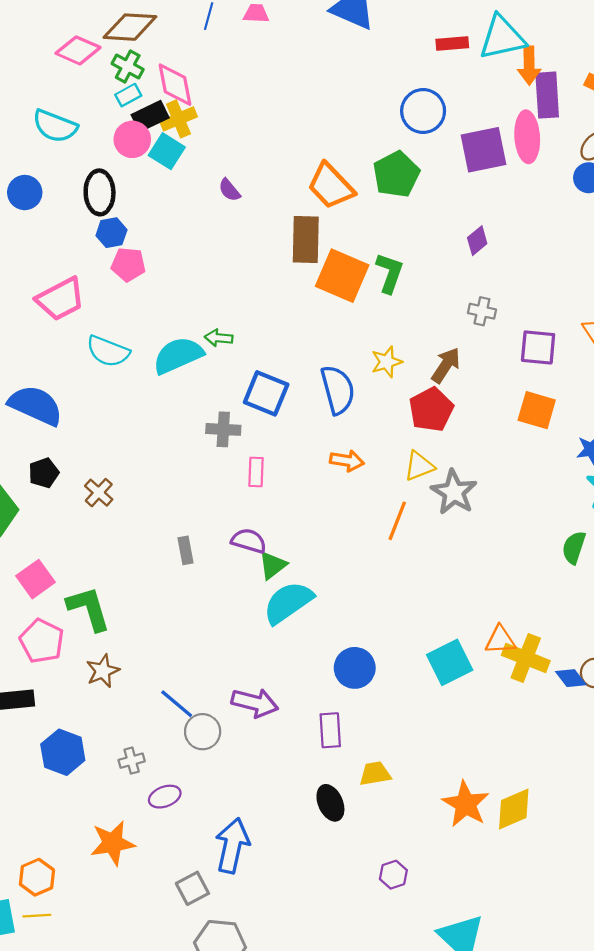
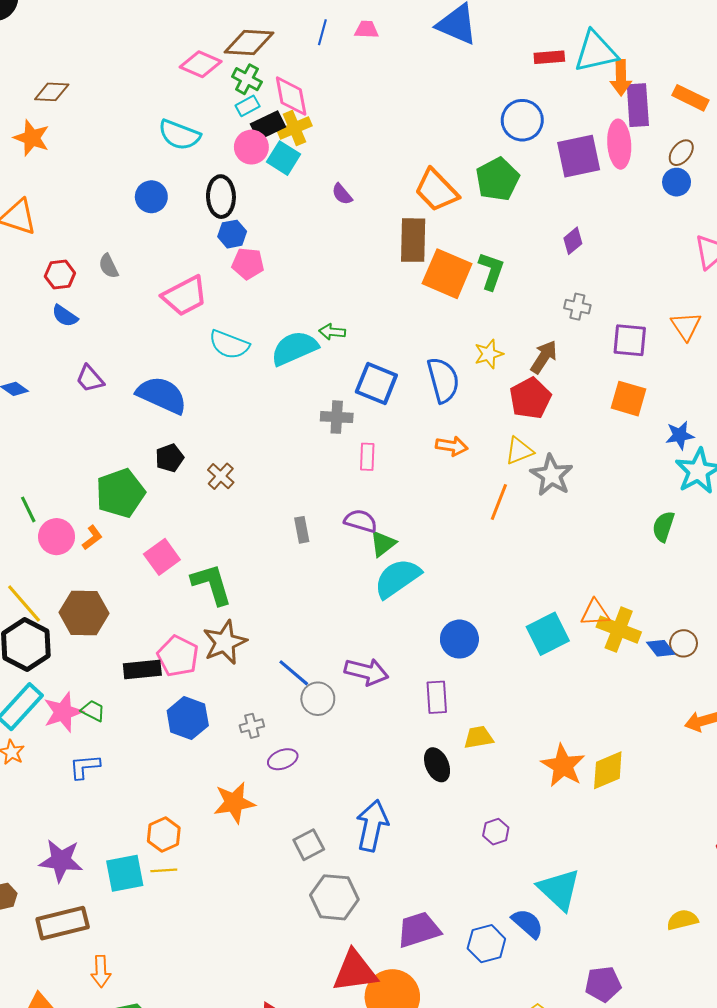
pink pentagon: (42, 641) -> (178, 656), moved
brown star: (103, 671) -> (225, 642), size x1.4
blue arrow: (232, 846) -> (372, 826), moved

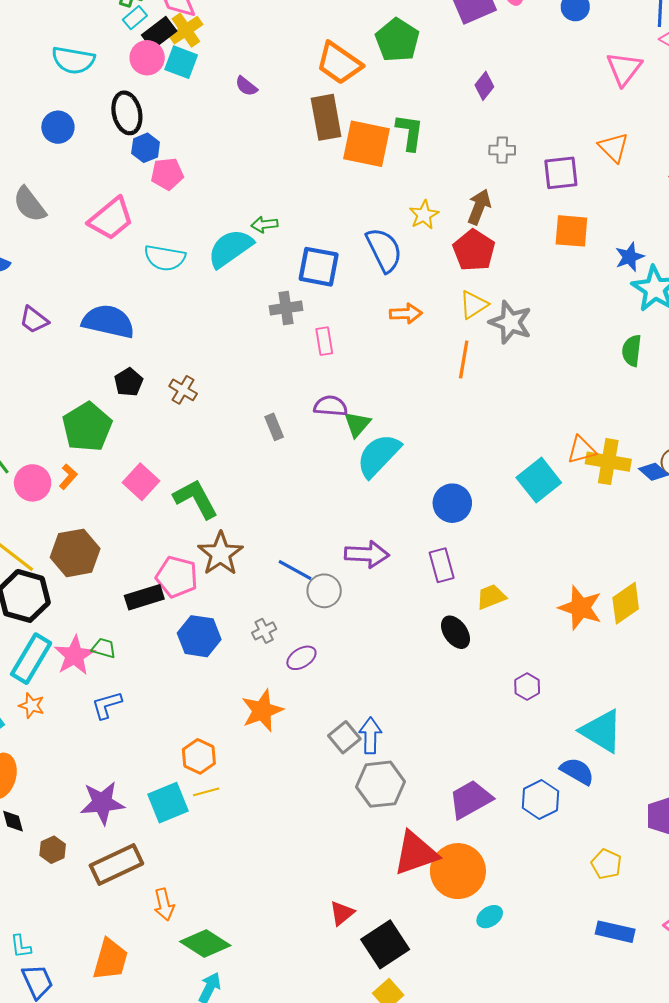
gray semicircle: (109, 266) -> (30, 204), size x1.5
blue arrow: (372, 826) -> (370, 736), moved, size x0.7

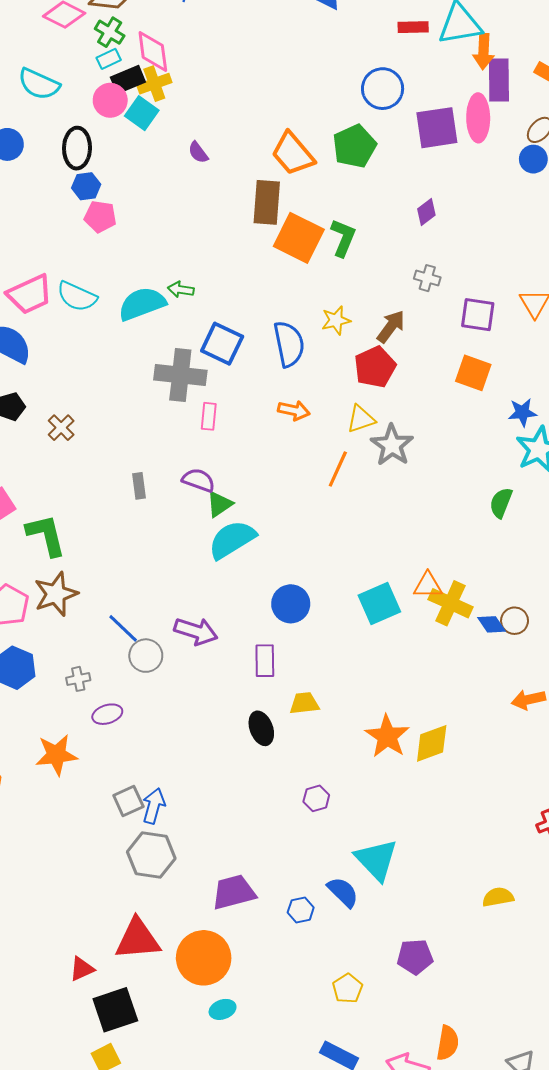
pink trapezoid: (111, 219) -> (30, 294), moved
gray cross: (286, 308) -> (180, 375), size x1.6
blue hexagon: (540, 800) -> (301, 910), size x0.7
red triangle: (416, 853) -> (138, 939), moved

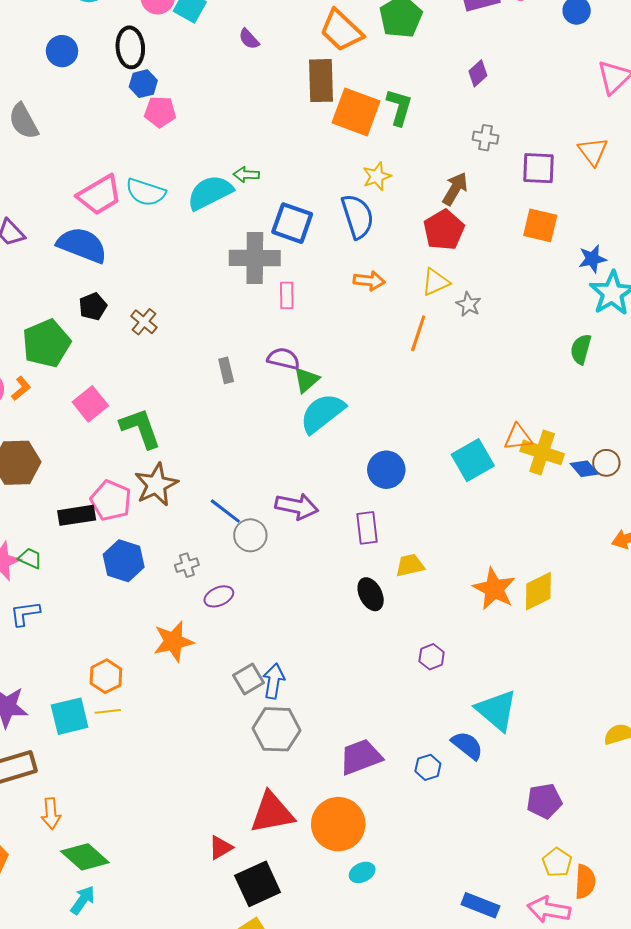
yellow star: (336, 320) -> (377, 176), moved
gray star: (392, 445) -> (469, 304), size x0.6
yellow pentagon: (348, 988) -> (557, 862), moved

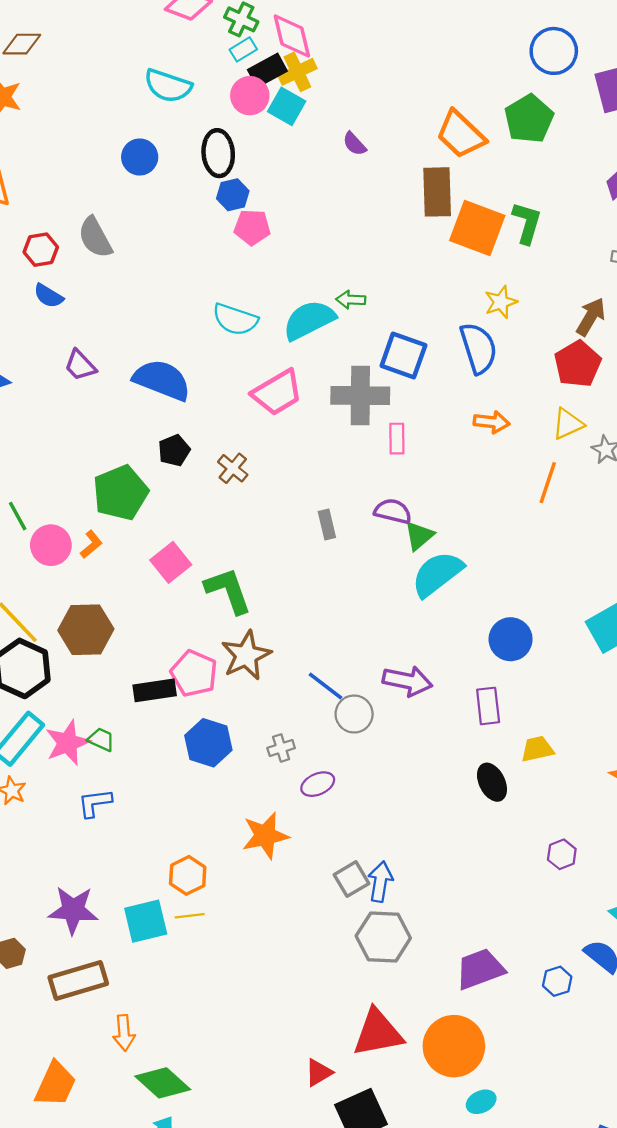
pink trapezoid: (99, 195) -> (277, 392), moved

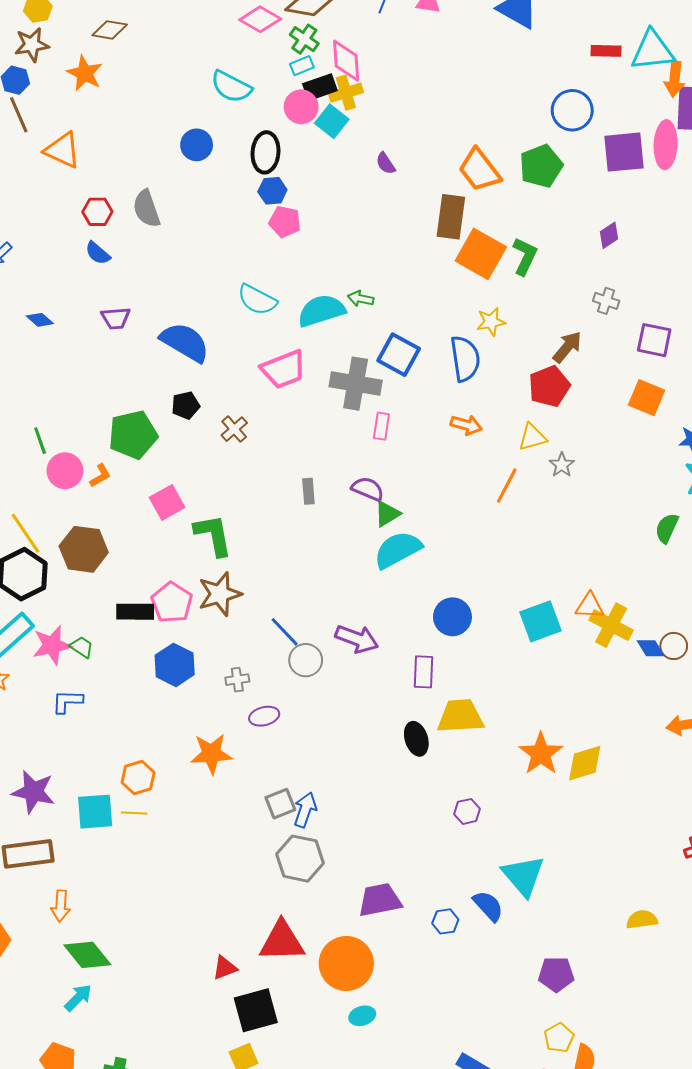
purple trapezoid: (80, 365) -> (116, 318), turned -60
yellow trapezoid: (537, 749) -> (460, 716), size x1.6

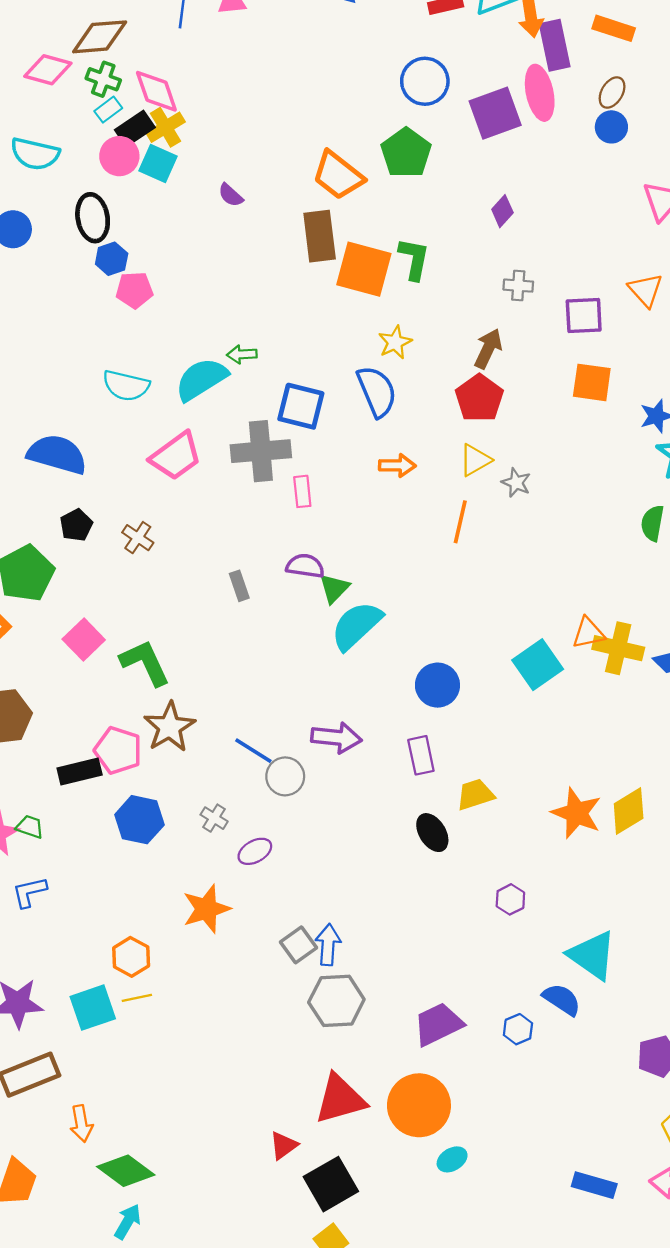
gray cross: (237, 680) -> (214, 818), turned -35
yellow trapezoid: (460, 716) -> (475, 794), size x0.7

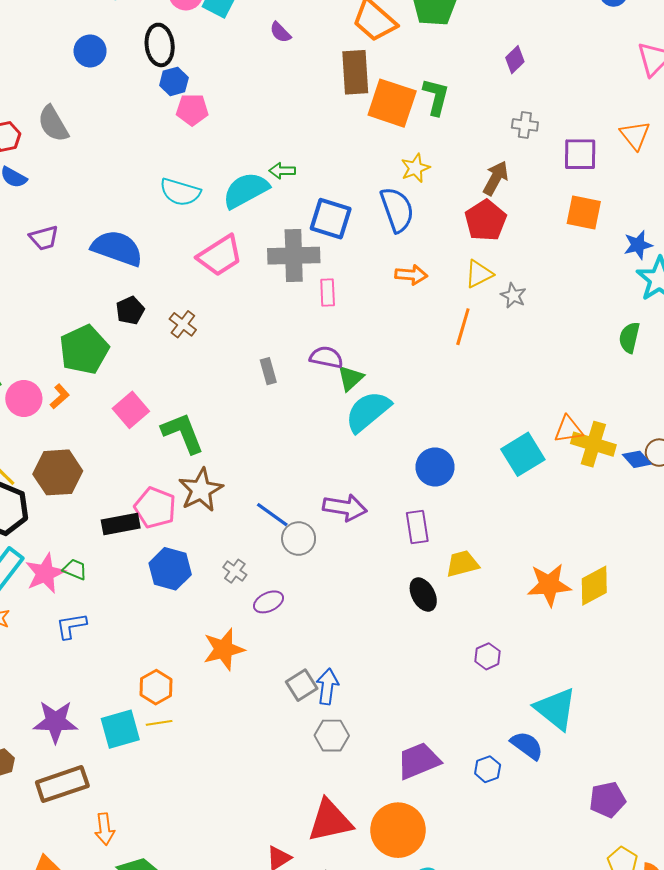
orange star: (577, 813) -> (549, 585), turned -30
gray hexagon: (336, 1001) -> (332, 736), size x0.7

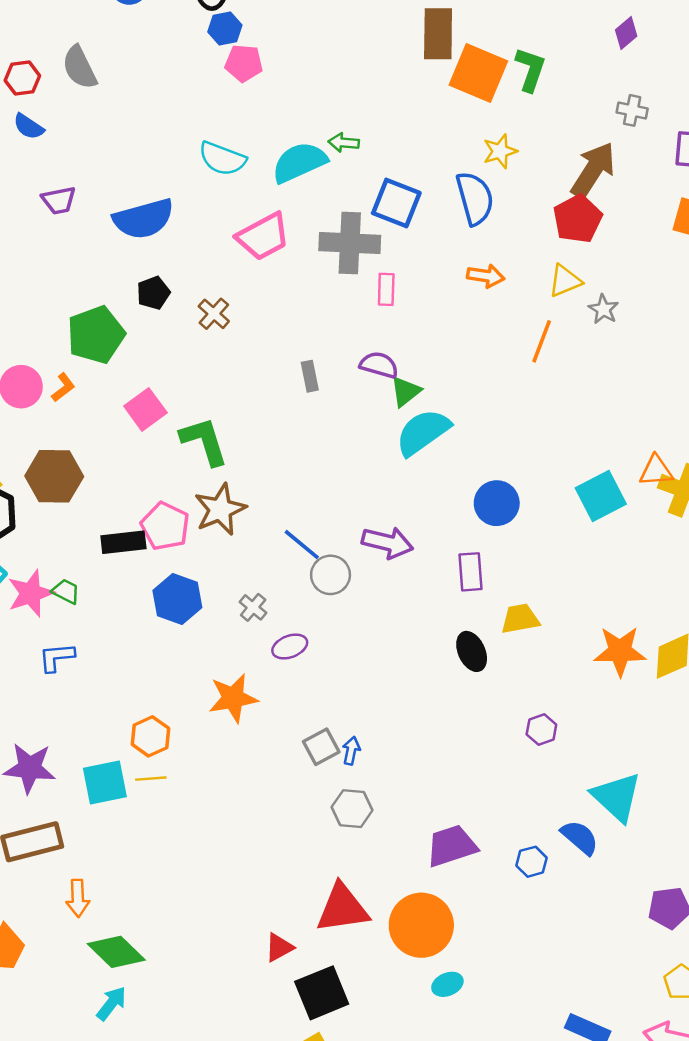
brown arrow: (496, 178) -> (593, 170), size x1.4
blue semicircle: (117, 248) -> (144, 219), turned 141
blue arrow: (327, 686) -> (351, 751), size x0.7

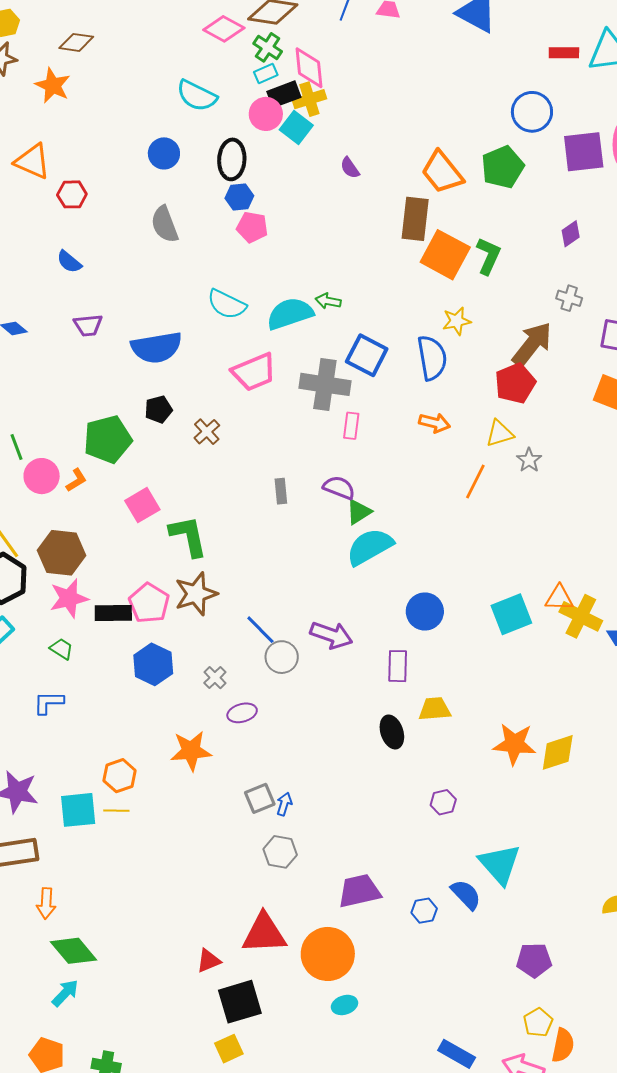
gray semicircle: (80, 67) -> (165, 224), moved
red hexagon: (22, 78) -> (72, 194), moved
pink star: (31, 593) -> (69, 598), moved

